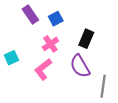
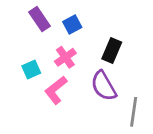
cyan square: (11, 58) -> (31, 70), moved

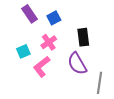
black rectangle: (112, 50) -> (83, 37), turned -30

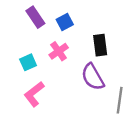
pink L-shape: (42, 67) -> (34, 94), moved

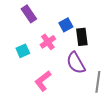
blue square: (65, 22) -> (66, 25), moved
pink L-shape: (34, 94) -> (43, 81), moved

